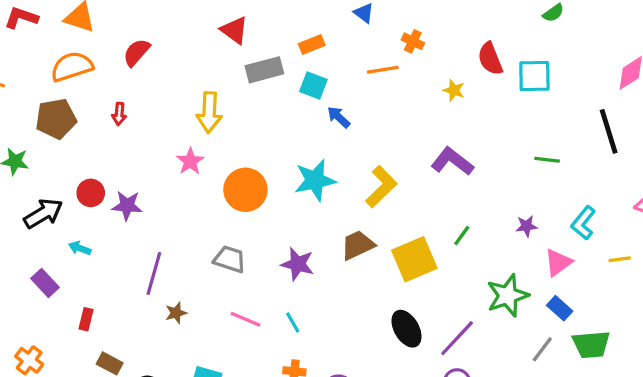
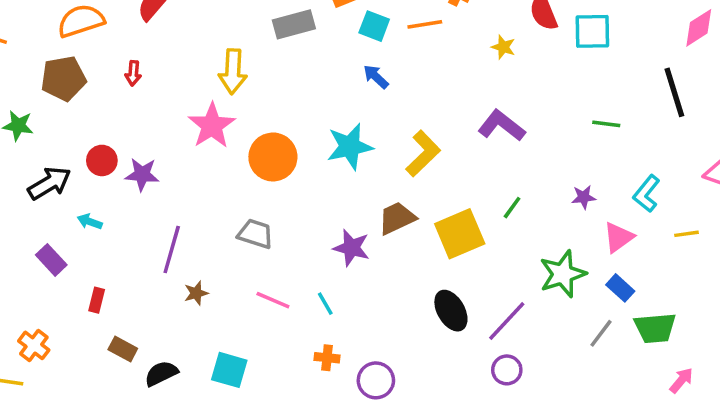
cyan square: (313, 86) -> (374, 26), moved
pink star: (190, 161) -> (212, 126), size x1.5
purple star: (298, 264) -> (351, 248), moved

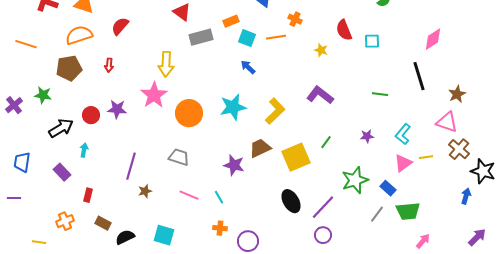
cyan square: (592, 31) -> (372, 41), size x0.7
purple star: (142, 174) -> (117, 109), moved
cyan arrow: (90, 222) -> (84, 150), turned 80
pink triangle: (619, 237) -> (403, 163), moved
orange cross: (34, 345) -> (65, 221), moved, turned 30

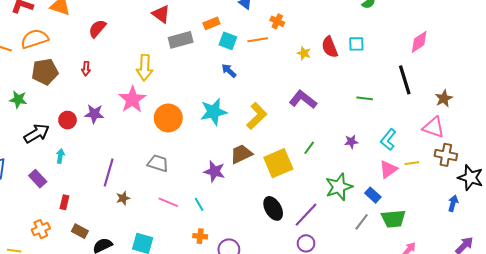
red semicircle: (344, 30) -> (330, 47), moved
orange semicircle: (79, 35) -> (35, 39), moved
brown cross: (459, 149) -> (446, 155), turned -30

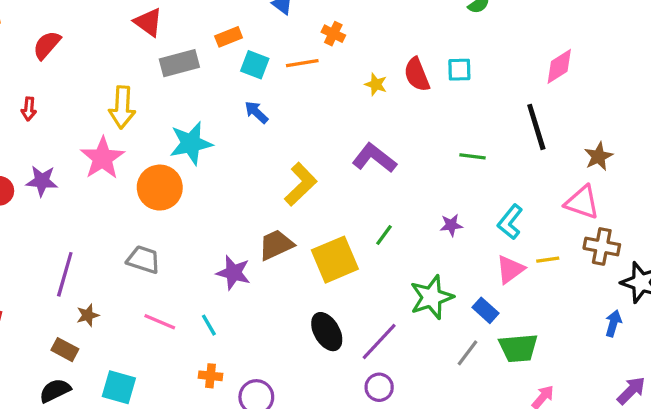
cyan star: (213, 112) -> (191, 143), moved
brown rectangle: (80, 231) -> (65, 350), moved

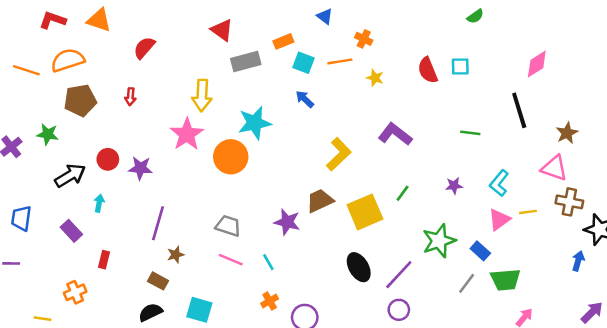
yellow star: (376, 84) -> (375, 78), moved
purple star: (42, 181) -> (140, 168), moved
gray trapezoid: (143, 260) -> (228, 226), moved
orange cross: (211, 376) -> (270, 301), turned -36

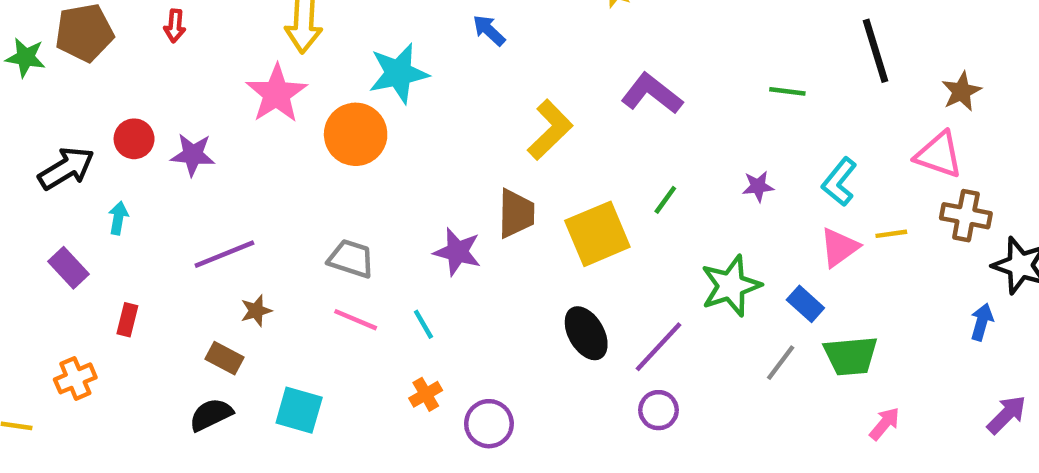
green star: (48, 134) -> (26, 57), moved
brown trapezoid: (320, 201) -> (516, 213), turned 116
purple line: (158, 223) -> (224, 254), turned 52

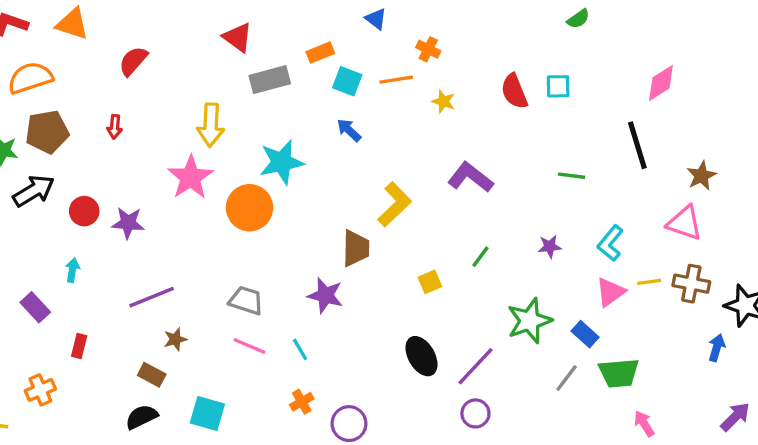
black arrow: (66, 168) -> (34, 191), moved
brown trapezoid: (516, 213) -> (356, 248), moved
brown cross: (966, 216) -> (691, 284), moved
yellow square: (597, 234) -> (430, 282), size x0.5
pink arrow: (885, 424) -> (644, 424), turned -72

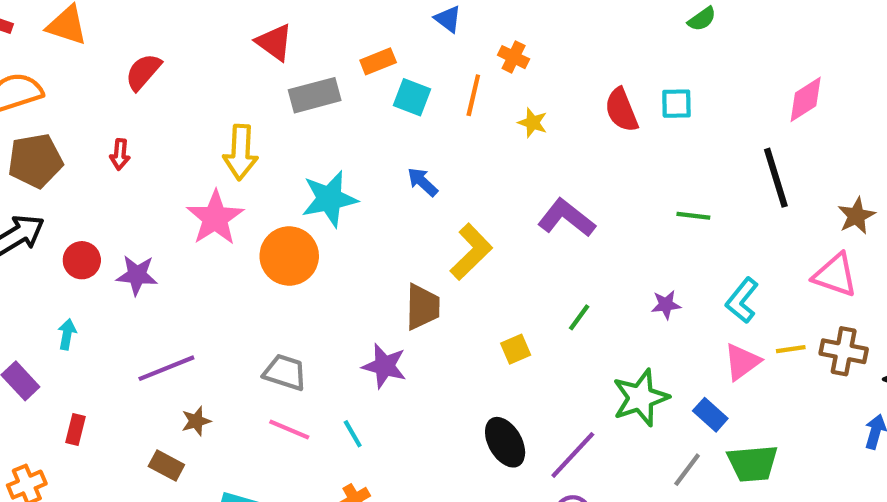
orange line: (396, 80) -> (473, 95), turned -68
blue arrow: (349, 130) -> (423, 182), moved

